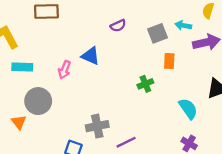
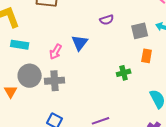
blue triangle: (91, 56) -> (80, 43), turned 36
gray cross: (97, 126) -> (55, 81), moved

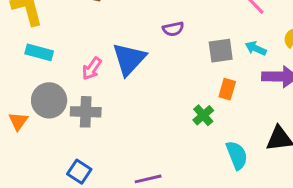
blue triangle: (80, 43) -> (129, 59), size x1.4
green cross: (124, 73) -> (203, 115), moved, turned -32

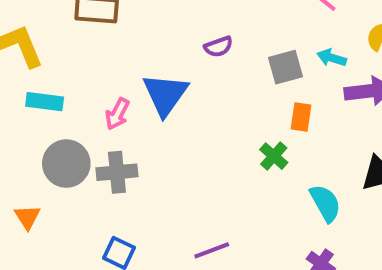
orange triangle: (18, 121) -> (27, 217), moved

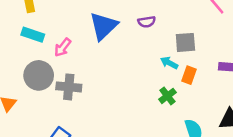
cyan arrow: (332, 58) -> (169, 63), moved
blue triangle: (165, 94) -> (103, 26), moved
pink arrow: (117, 114) -> (63, 47), moved

